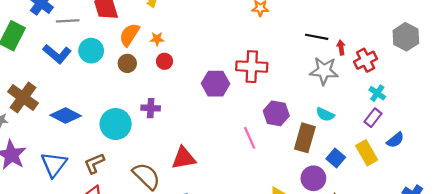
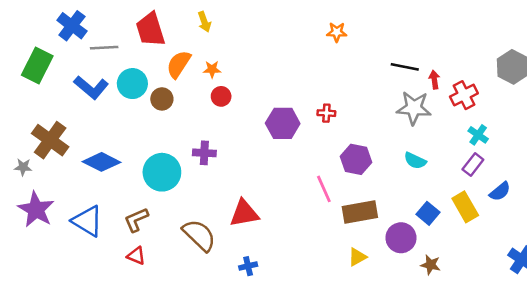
brown circle: (127, 63) -> (162, 99), moved
red cross: (252, 67) -> (326, 113), moved, size x0.5
brown rectangle: (305, 138) -> (360, 212), moved, turned 64
blue triangle: (54, 164) -> (87, 221), turned -36

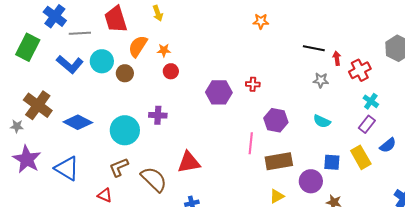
gray star: (414, 108) -> (321, 80), size x0.6
pink line: (324, 189) -> (251, 143), turned 30
blue square: (428, 213) -> (332, 162), turned -36
brown L-shape: (136, 220) -> (119, 167), moved

